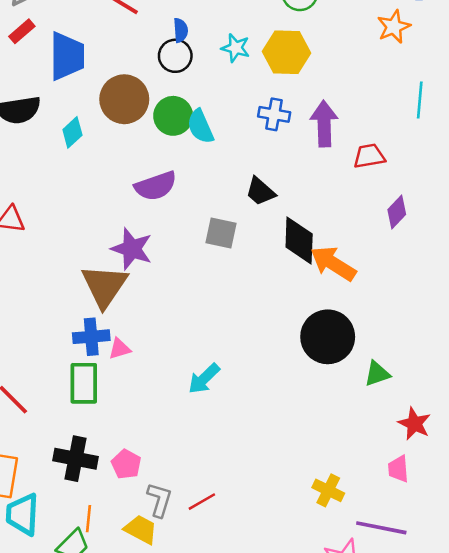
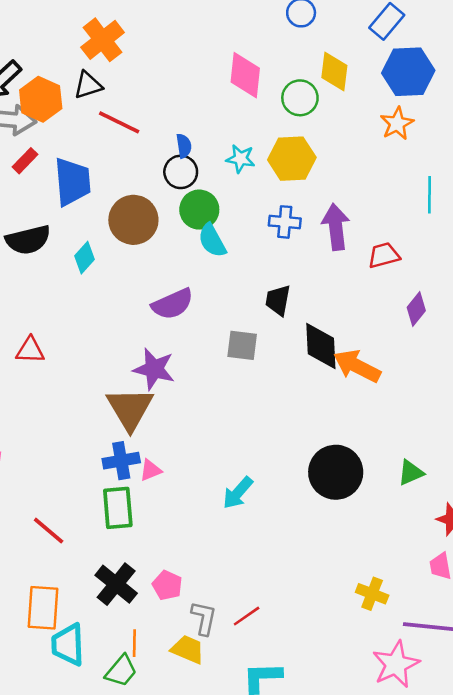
green circle: (173, 116) -> (199, 210), moved
black trapezoid: (260, 191) -> (278, 300), turned 64
black circle: (328, 337) -> (336, 472), moved
black cross: (75, 459) -> (116, 584), turned 33

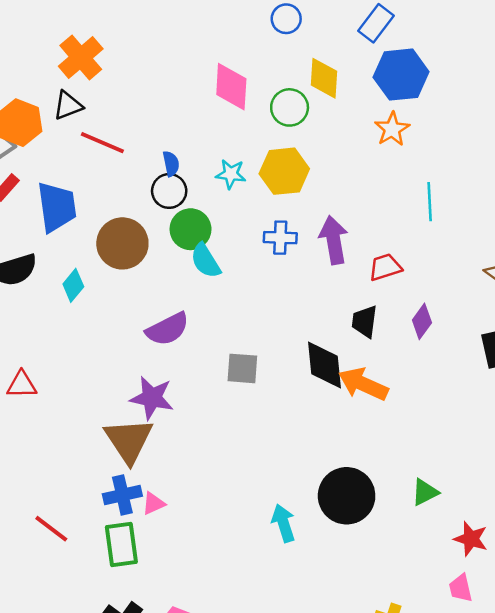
black trapezoid: (278, 300) -> (365, 321), moved
cyan arrow: (238, 493) -> (283, 523), moved, turned 124
red line: (49, 531) -> (51, 529), moved

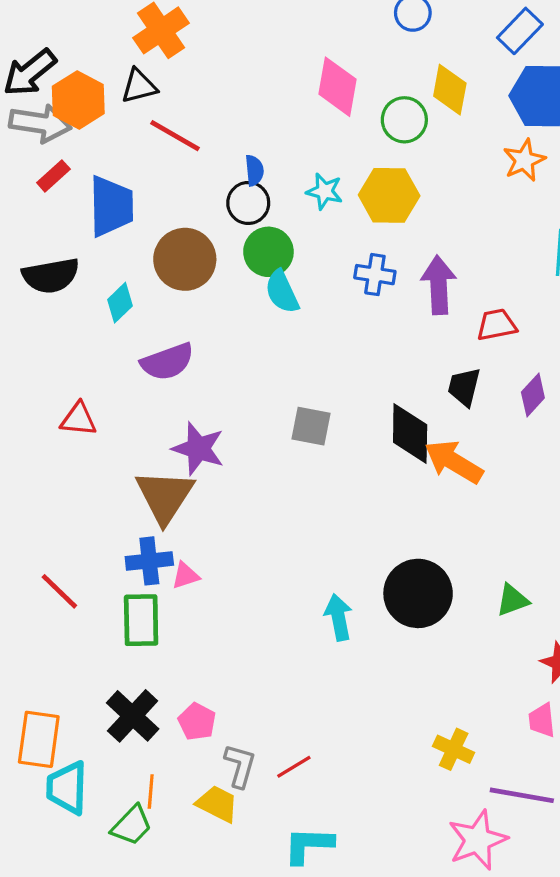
purple semicircle: (168, 329) -> (167, 362), moved
red triangle: (22, 385) -> (78, 419), moved

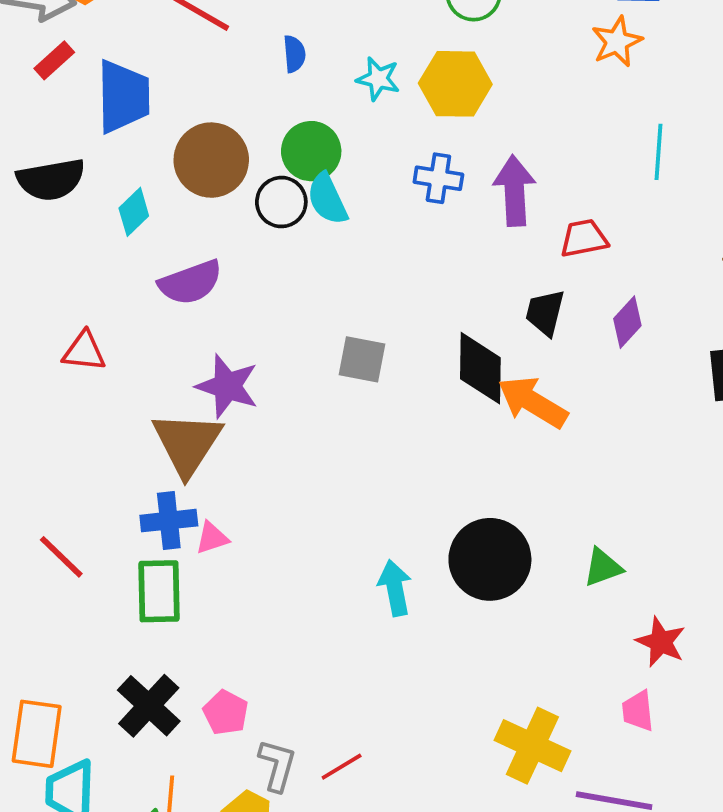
black circle: (248, 203) -> (281, 202), moved
yellow cross: (454, 749) -> (532, 746), size x1.5

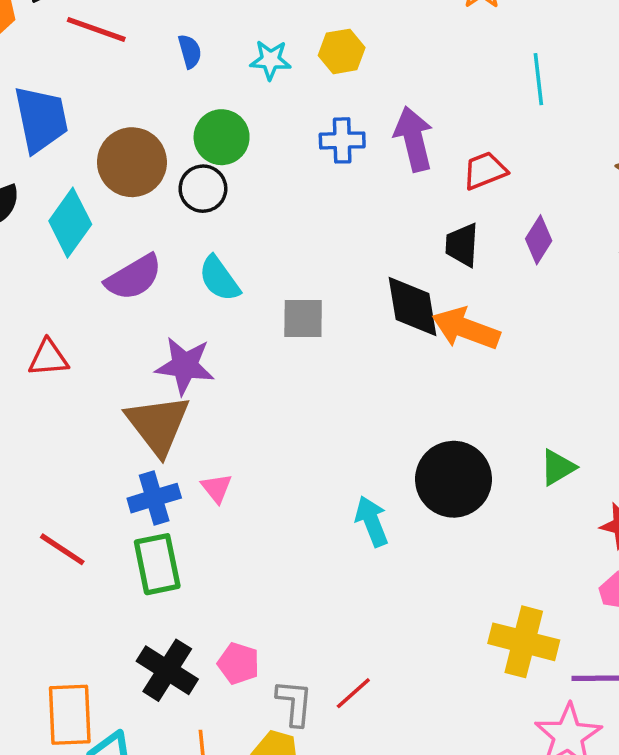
yellow hexagon: (455, 84) -> (342, 51), size x0.7
cyan semicircle: (327, 199) -> (219, 279), moved
cyan diamond: (134, 212) -> (70, 223), size x1.5
pink triangle: (212, 538) -> (217, 488), moved, turned -40

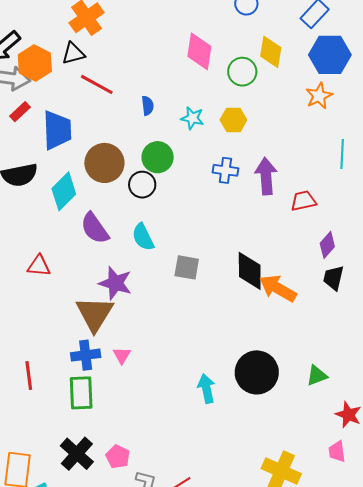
black trapezoid: (462, 245) -> (333, 278), moved
purple semicircle: (134, 277) -> (95, 228), turned 76
red line: (62, 549) -> (29, 375), turned 40

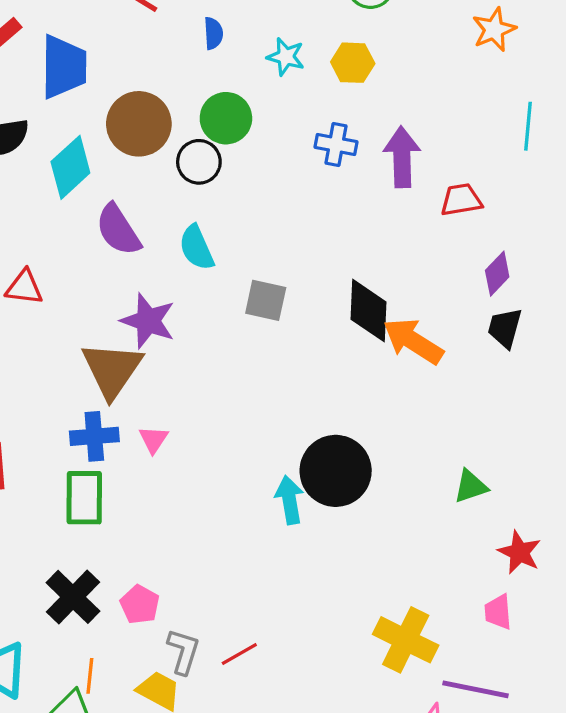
black circle: (257, 372) -> (336, 471), moved

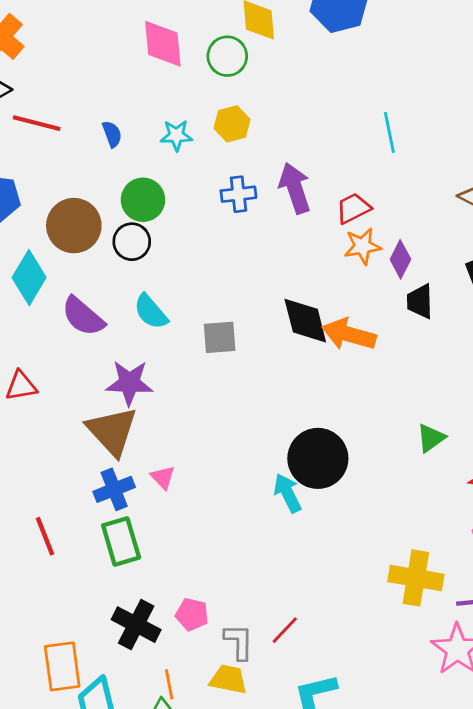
orange star: (494, 30) -> (362, 246), moved, turned 30

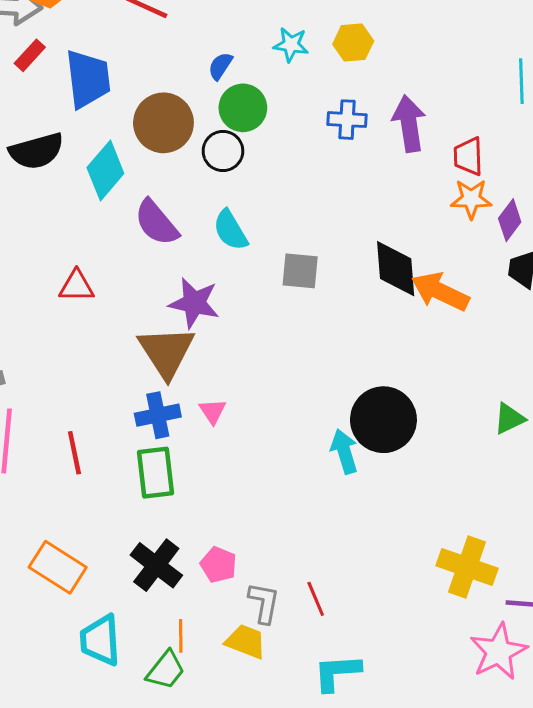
blue semicircle: (112, 134) -> (220, 66), moved, turned -136
red trapezoid: (353, 208) -> (468, 156), turned -75
red line: (285, 630) -> (316, 599), turned -76
orange rectangle: (62, 666) -> (58, 567), moved, turned -60

